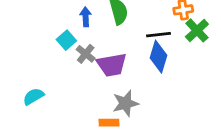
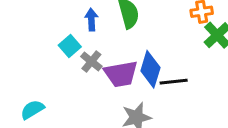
black line: (158, 35) -> (174, 82), moved
blue diamond: (158, 57) -> (150, 69), moved

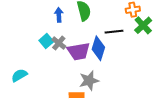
cyan square: (70, 46) -> (46, 41), moved
black line: (174, 82) -> (114, 32), moved

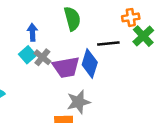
blue arrow: (59, 15) -> (32, 32), moved

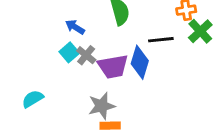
blue arrow: (32, 32) -> (75, 27), turned -56
gray star: (78, 102) -> (102, 106), moved

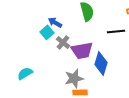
cyan square: (69, 52) -> (47, 32), moved
blue diamond: (140, 62) -> (101, 63), moved

